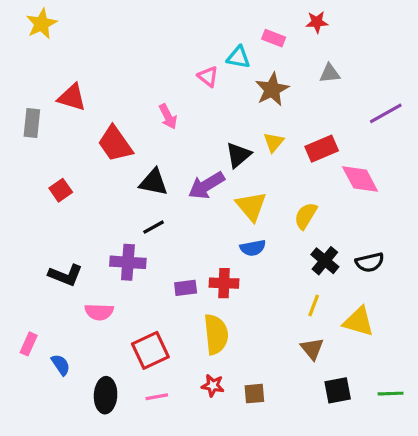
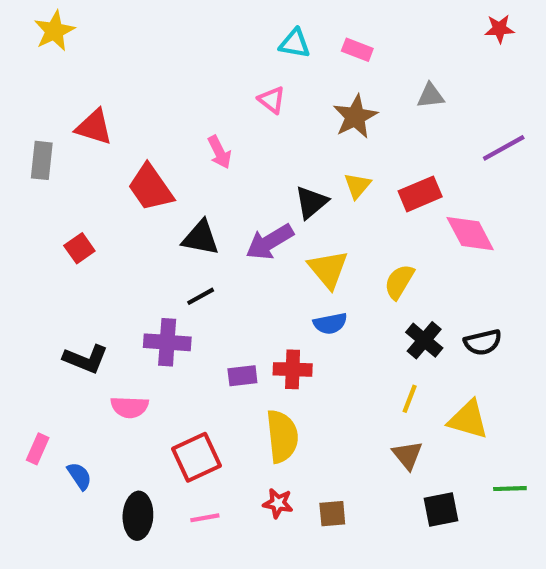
red star: (317, 22) -> (499, 29), moved
cyan triangle: (238, 57) -> (295, 43), moved
green line: (391, 394) -> (510, 489), moved

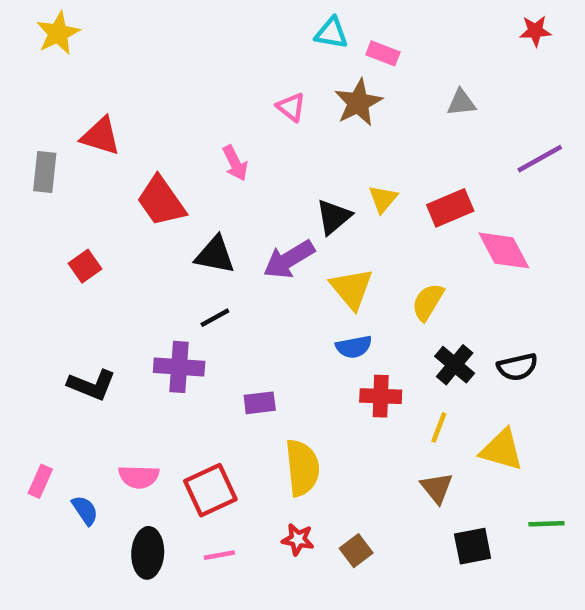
cyan triangle: (295, 43) -> (331, 33), moved
brown star: (355, 117) -> (358, 103), moved
red cross: (293, 369) -> (381, 396), moved
pink semicircle: (130, 407) -> (139, 477), moved
brown square: (332, 514) -> (356, 551), turned -32

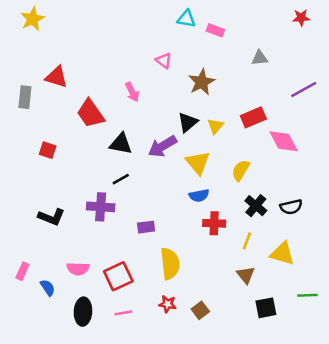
brown star: (358, 103) -> (202, 82), moved
yellow triangle: (383, 199) -> (215, 126), moved
red square: (85, 266) -> (48, 150), turned -36

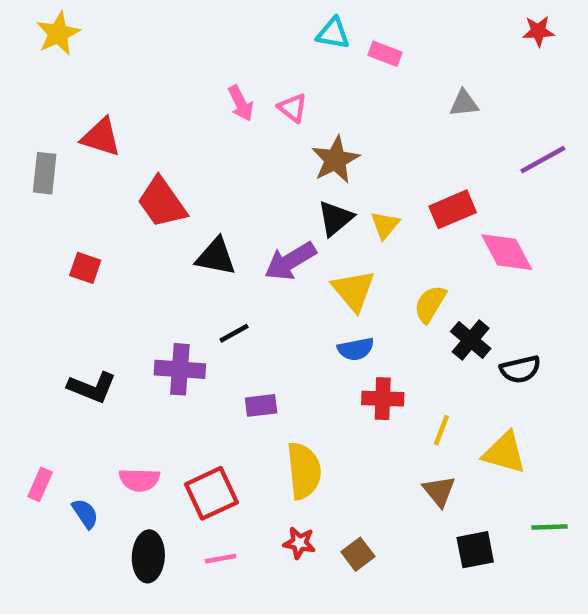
brown star: (202, 82) -> (335, 160), moved
pink arrow: (132, 92) -> (241, 103), moved
black line: (121, 179) -> (234, 333), moved
black cross: (256, 206) -> (471, 340), moved

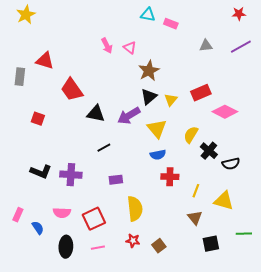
purple line: (543, 160) -> (241, 47), moved
pink diamond: (507, 252) -> (225, 112), turned -35
purple cross: (180, 369) -> (71, 175), moved

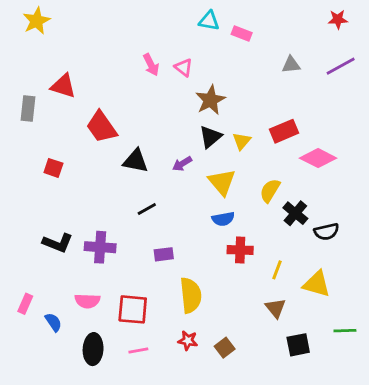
purple arrow: (129, 116) -> (182, 164), size x0.6
red square: (94, 219) -> (133, 309), turned 30

